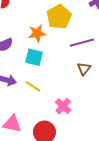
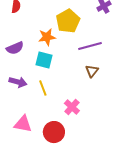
yellow line: (33, 86) -> (43, 88), turned 35

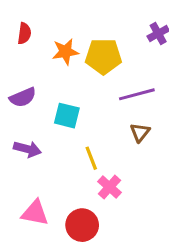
yellow pentagon: (68, 21) -> (103, 56), turned 30
orange star: (47, 37) -> (65, 52), moved
yellow line: (43, 88) -> (91, 158), moved

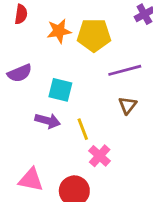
purple arrow: (27, 149) -> (48, 121), moved

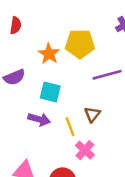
orange star: (59, 31) -> (49, 54), moved, turned -30
brown triangle: (128, 105) -> (92, 114), moved

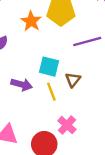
cyan square: (50, 92) -> (49, 67), moved
pink cross: (85, 150) -> (67, 125), moved

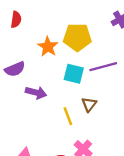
cyan square: (49, 67) -> (74, 74), moved
purple arrow: (22, 84) -> (36, 93), moved

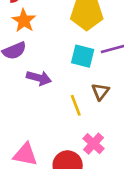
orange star: (48, 47) -> (24, 21), moved

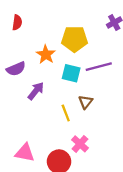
orange star: (24, 21) -> (46, 54), moved
purple arrow: (39, 78) -> (36, 91), turned -66

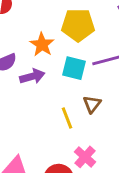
purple arrow: (36, 91) -> (32, 76), moved, turned 36

